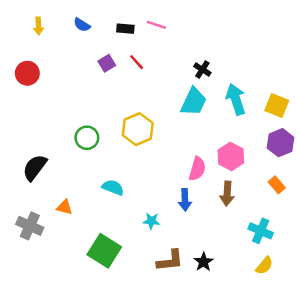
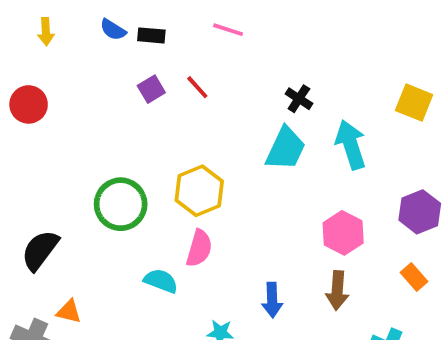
black rectangle: (125, 29) -> (151, 35), moved
yellow square: (277, 105) -> (414, 103), moved
green circle: (87, 138) -> (121, 204), size x1.4
pink semicircle: (197, 169) -> (199, 248), moved
orange triangle: (65, 207) -> (69, 312), moved

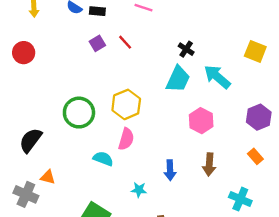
cyan arrow: (351, 145) -> (217, 77), turned -32
pink hexagon: (343, 233) -> (201, 121), moved

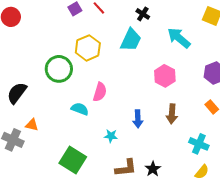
black cross: (186, 49) -> (143, 14), moved
cyan trapezoid: (178, 79) -> (131, 40), moved
yellow hexagon: (126, 104) -> (88, 48), moved

